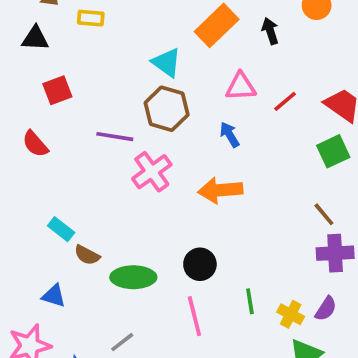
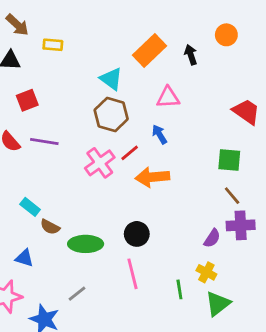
red line: (285, 101) -> (130, 153), moved
purple line: (115, 137) -> (44, 142), moved
green square: (333, 151) -> (229, 160), moved, turned 30
green line: (250, 301) -> (179, 289), moved
purple semicircle: (326, 309) -> (212, 238), moved

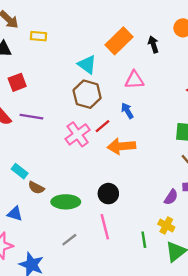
gray line: (77, 294) -> (69, 240), moved

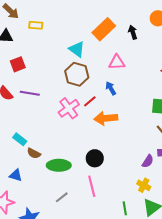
green line: (144, 240) -> (125, 208), moved

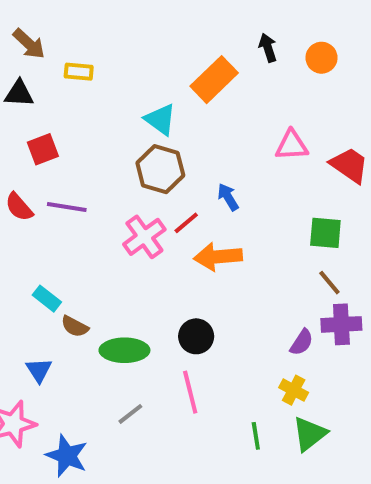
black arrow: (133, 32) -> (268, 48), moved
pink triangle: (117, 62) -> (292, 145), moved
blue triangle: (16, 175) -> (39, 370), turned 40

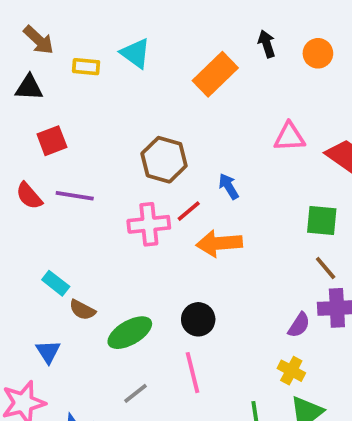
cyan triangle: (160, 119) -> (136, 53), moved
pink cross: (144, 237) -> (149, 224), turned 30
green ellipse: (124, 350) -> (130, 333), turned -30

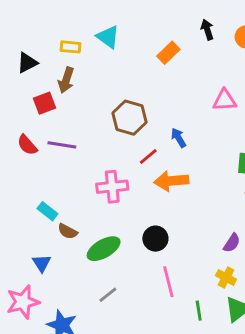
brown arrow: (39, 40) -> (66, 80), moved, turned 65
orange rectangle: (215, 74) -> (168, 53), size x0.7
black triangle: (29, 88) -> (27, 63), turned -30
pink cross: (149, 224) -> (112, 187), moved
pink line: (193, 373) -> (168, 282), moved

